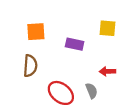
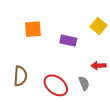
yellow square: (107, 28) -> (99, 26), turned 35
brown semicircle: (30, 66) -> (20, 76), moved

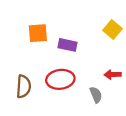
purple rectangle: (68, 41) -> (67, 45), moved
red ellipse: (56, 85) -> (60, 79), moved, turned -45

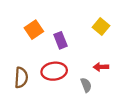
orange square: (38, 33) -> (34, 30), turned -30
purple rectangle: (67, 45) -> (61, 40), turned 56

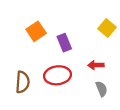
red arrow: (101, 67) -> (96, 65), moved
gray semicircle: (86, 85) -> (101, 89), moved

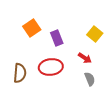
yellow square: (107, 28) -> (95, 34), moved
red arrow: (96, 65) -> (85, 58), turned -144

